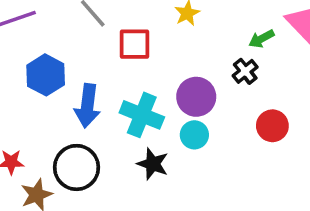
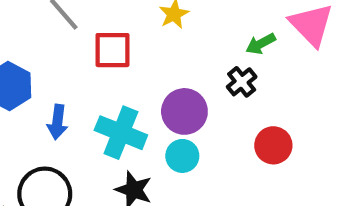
blue arrow: (87, 106) -> (57, 122), size x0.7

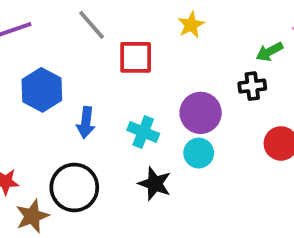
black cross: (242, 82) -> (252, 86), turned 32
cyan cross: (121, 133) -> (143, 132), size x0.7

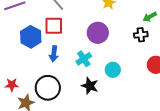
red square: (136, 57) -> (54, 26), moved
purple circle: (201, 113) -> (98, 33), moved
cyan cross: (143, 132) -> (84, 59), turned 35

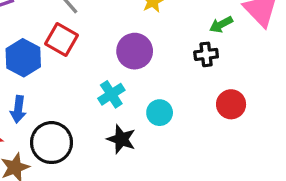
red square: (54, 26) -> (61, 39), turned 30
blue arrow: (54, 54) -> (18, 109), moved

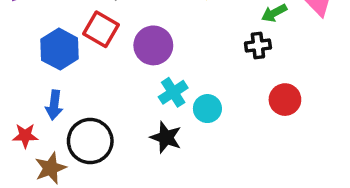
purple circle: (135, 51) -> (153, 45), moved
cyan cross: (111, 94) -> (173, 92), moved

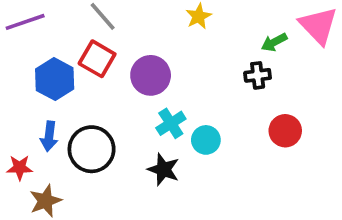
black circle: (90, 141) -> (92, 149), moved

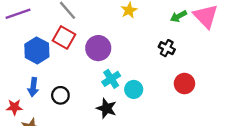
green arrow: (274, 42) -> (179, 16), moved
black cross: (258, 75) -> (167, 48), turned 35
black circle: (92, 149) -> (60, 95), size x0.6

